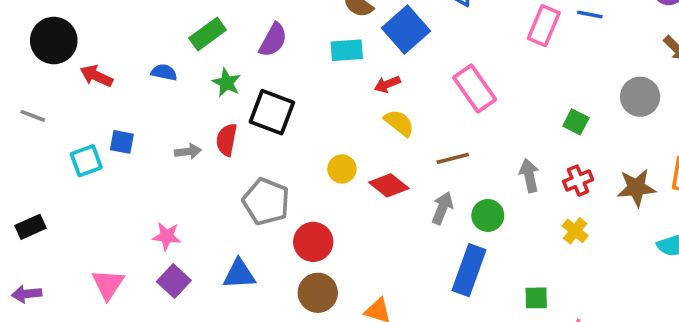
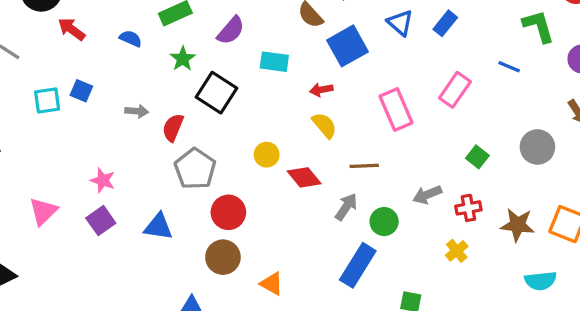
pink rectangle: (544, 26) -> (455, 90), moved
cyan rectangle: (347, 50) -> (274, 62), moved
red semicircle: (227, 140) -> (173, 128), moved
gray arrow: (529, 176) -> (427, 195), turned -112

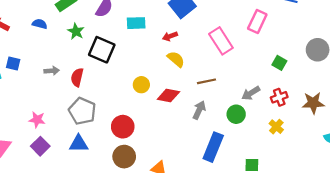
gray pentagon: (195, 169) -> (82, 111), moved
red diamond: (304, 177) -> (168, 95), turned -30
green circle: (384, 222) -> (236, 114), moved

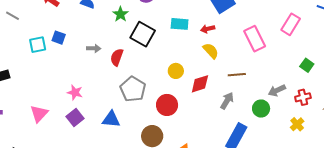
cyan rectangle: (136, 23) -> (180, 24), moved
red diamond: (168, 95) -> (200, 84), turned -35
gray pentagon: (82, 111) -> (133, 89), moved
red circle: (123, 127) -> (167, 105), moved

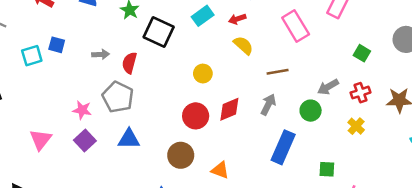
cyan rectangle: (180, 24) -> (203, 16), turned -36
red diamond: (200, 84) -> (229, 109), moved
gray pentagon: (133, 89) -> (118, 97), moved

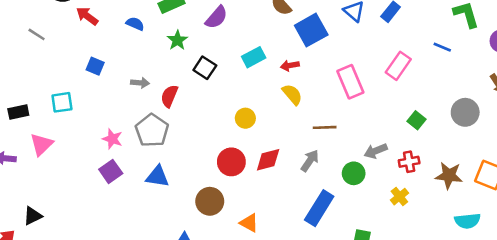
black square: (159, 32) -> (205, 68), size x0.7
cyan square: (32, 56) -> (62, 102), moved
pink triangle: (41, 140) -> (41, 144), moved

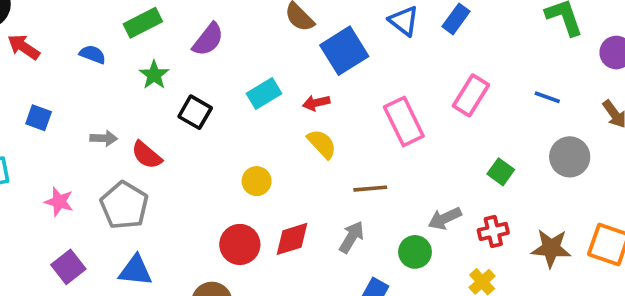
blue line: (442, 47) -> (547, 97), moved
red semicircle: (169, 96) -> (147, 155), turned -70
pink star: (112, 139) -> (59, 202), moved

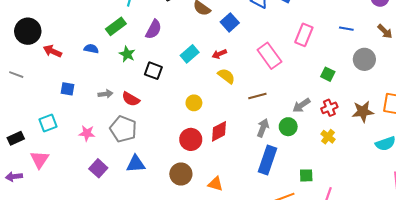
blue square: (344, 51) -> (230, 22), size x0.7
gray arrow: (352, 237) -> (263, 128), moved

